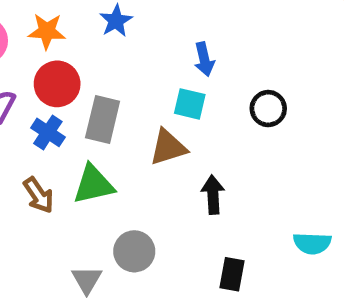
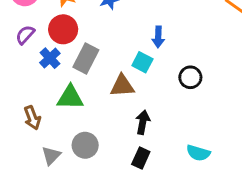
brown arrow: (39, 195) -> (32, 118), moved
cyan semicircle: (312, 243) -> (198, 153), moved
black rectangle: (232, 274) -> (141, 158), moved

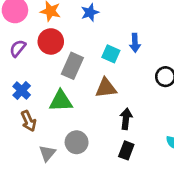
blue cross: (50, 58) -> (22, 91), moved
cyan square: (142, 62) -> (111, 54), moved

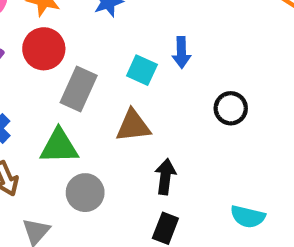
gray circle: (77, 142) -> (85, 193), moved

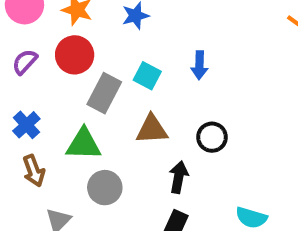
cyan square: (142, 70) -> (147, 76), moved
black circle: (231, 108) -> (212, 137), moved

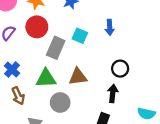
brown triangle: (152, 129) -> (78, 77), moved
black arrow: (179, 177) -> (113, 93), moved

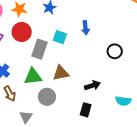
black circle: (120, 69) -> (115, 51), moved
black arrow: (113, 93) -> (92, 85), turned 70

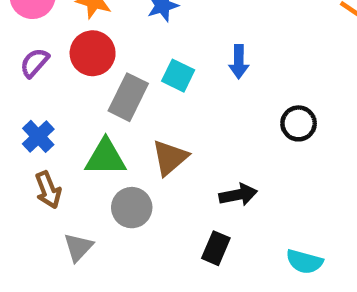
brown triangle: (61, 73) -> (170, 158), turned -36
cyan semicircle: (123, 101) -> (304, 262), moved

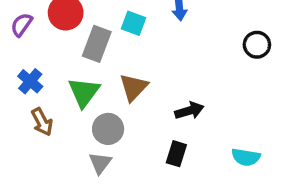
black circle: (299, 123) -> (257, 45), moved
green triangle: (106, 157) -> (84, 92), turned -48
gray triangle: (78, 247) -> (100, 163), moved

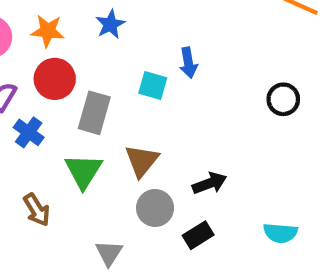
cyan square: (134, 23) -> (153, 86), moved
blue cross: (30, 81) -> (29, 132), moved
gray circle: (108, 129) -> (155, 208), moved
black rectangle: (176, 154) -> (198, 235), turned 45

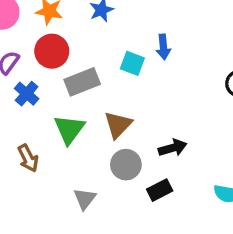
gray rectangle: (94, 113) -> (82, 82), turned 48

